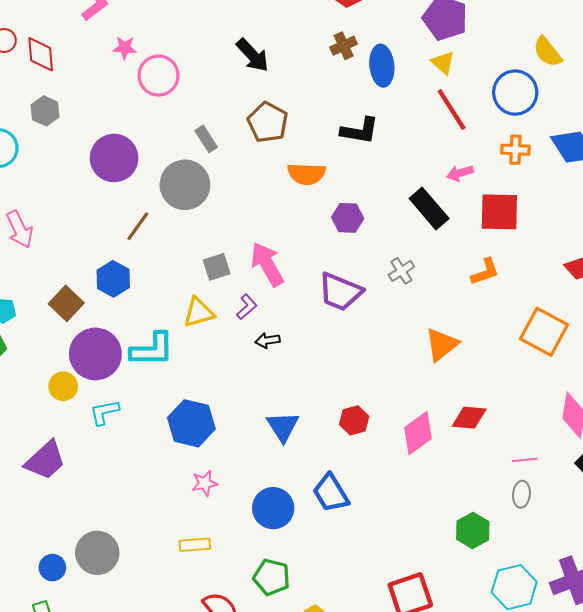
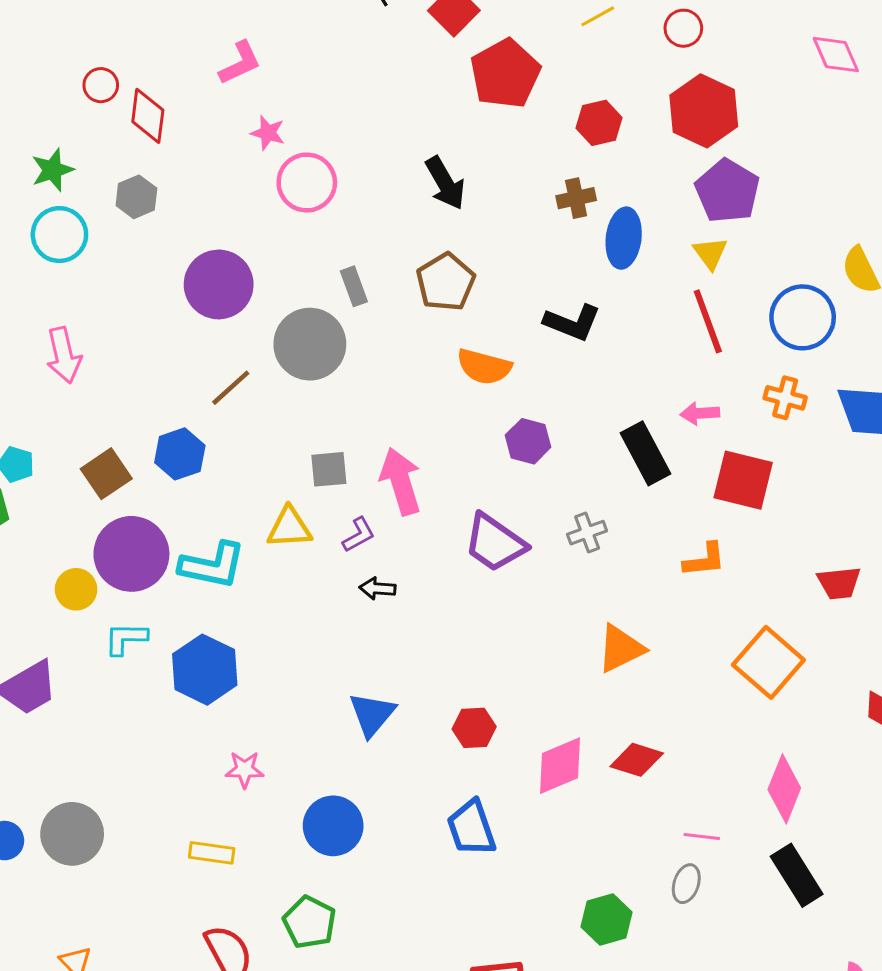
blue hexagon: (191, 423) -> (205, 670), moved
blue trapezoid: (331, 493) -> (471, 828), moved

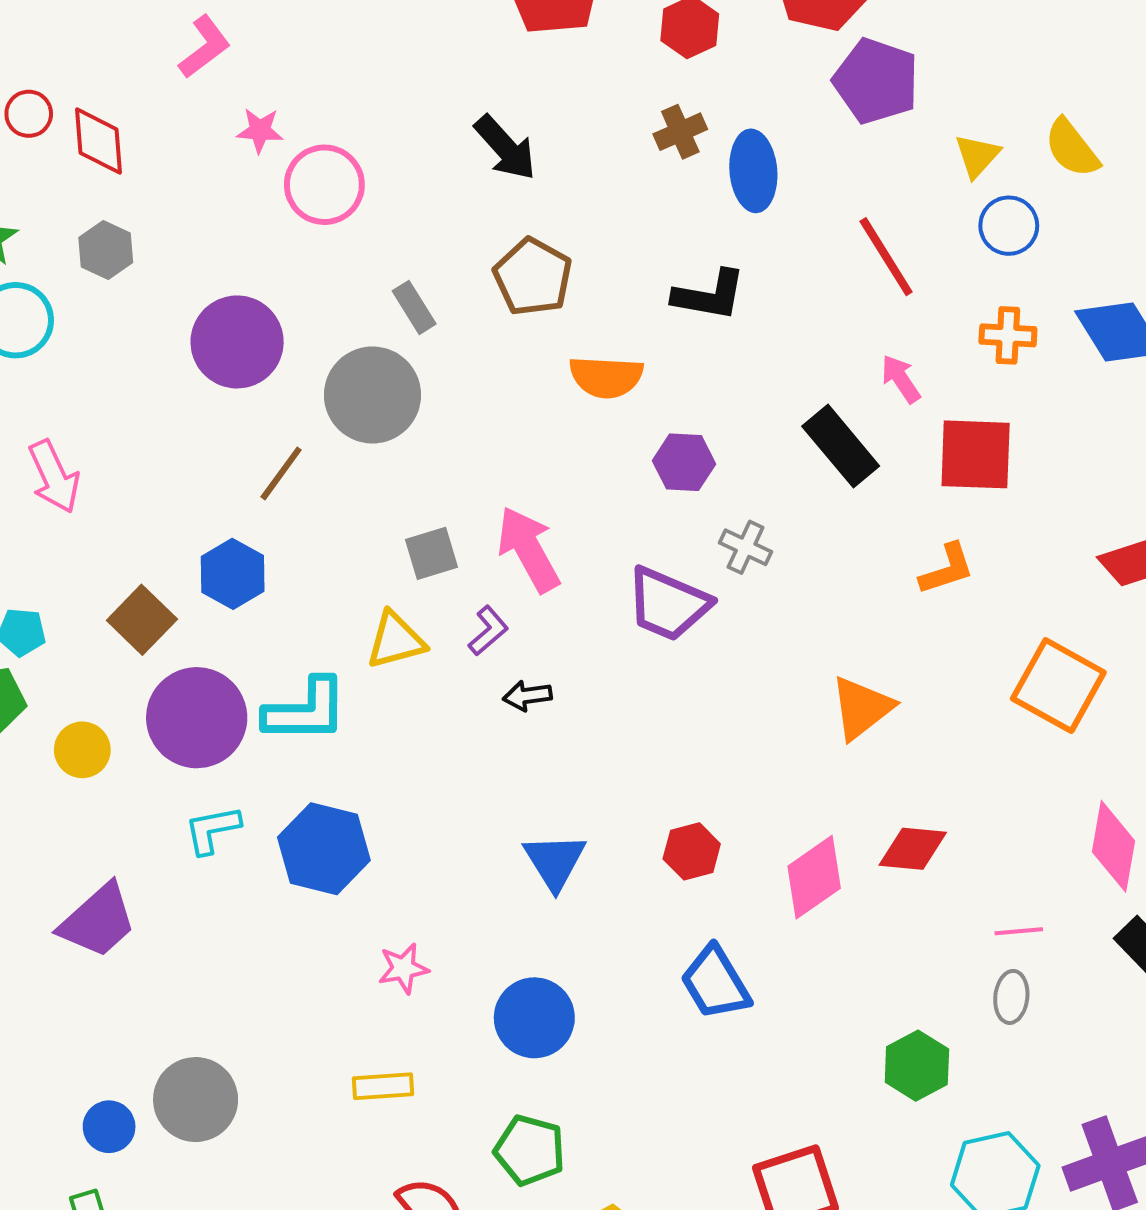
yellow triangle: (710, 253) -> (977, 156), moved, turned 30
blue circle: (803, 317) -> (1009, 226), size x0.7
pink arrow: (700, 413) -> (901, 379), turned 72
gray cross: (587, 533) -> (746, 547), moved, turned -33
yellow circle: (76, 589) -> (82, 750), moved

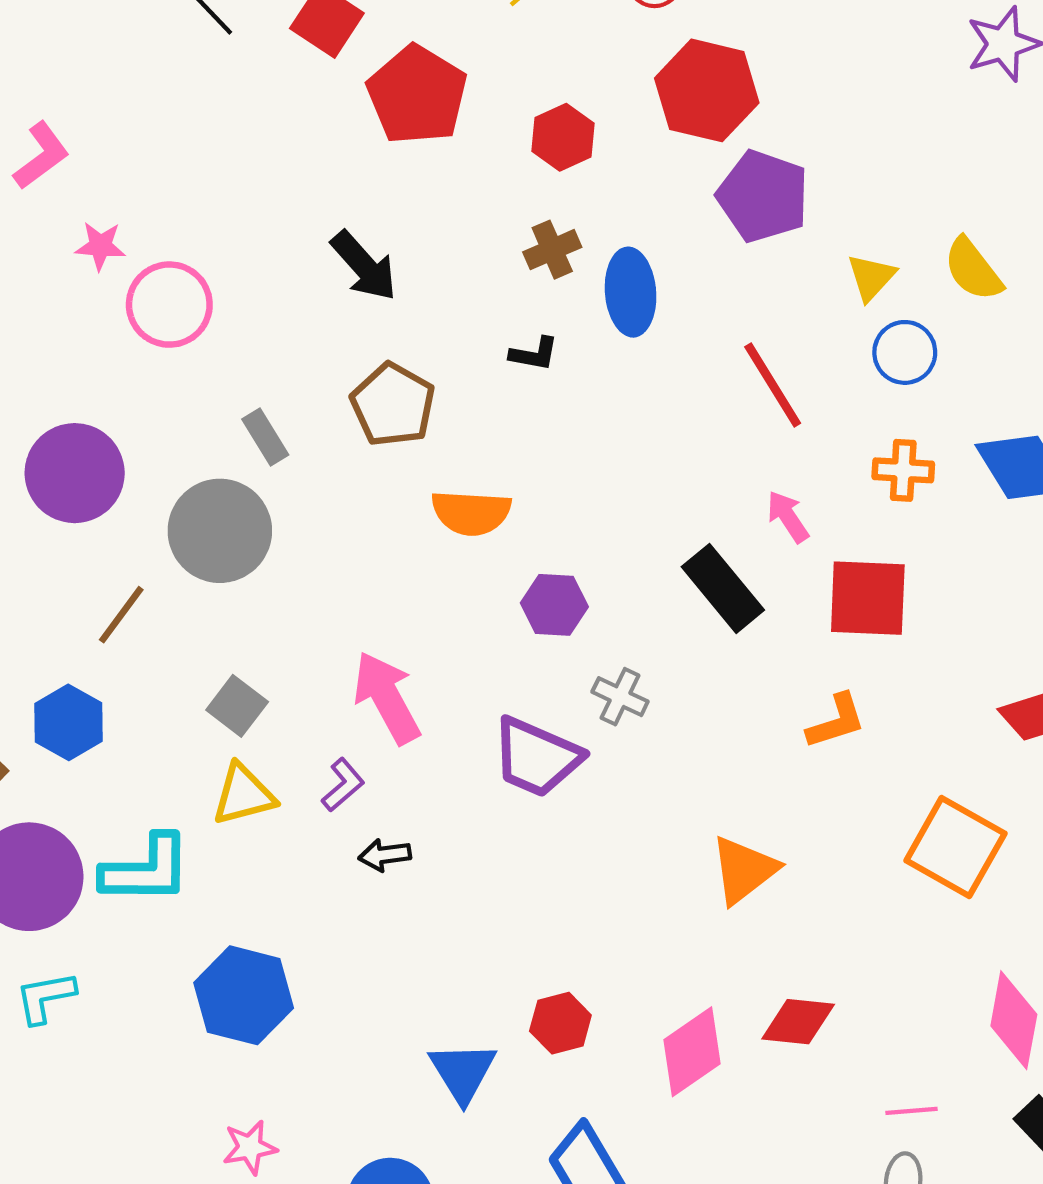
black L-shape: (709, 295) -> (534, 354), moved, size x0.6
gray square: (431, 553) -> (237, 706), moved, turned -36
blue hexagon: (324, 849) -> (244, 995), moved
blue triangle: (555, 861) -> (463, 1072), moved

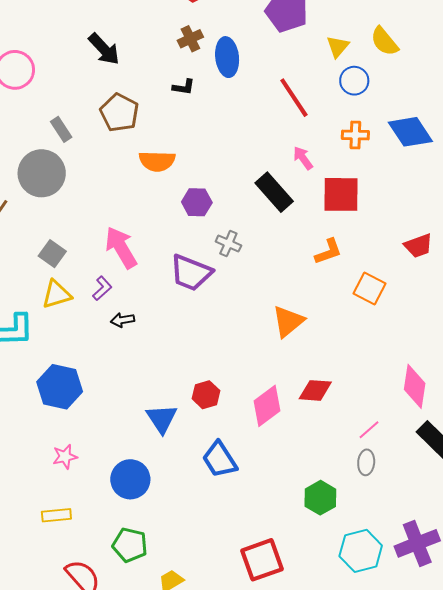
orange square: (955, 847) -> (370, 288), moved, size x0.7
pink line: (912, 1111) -> (369, 430), turned -35

